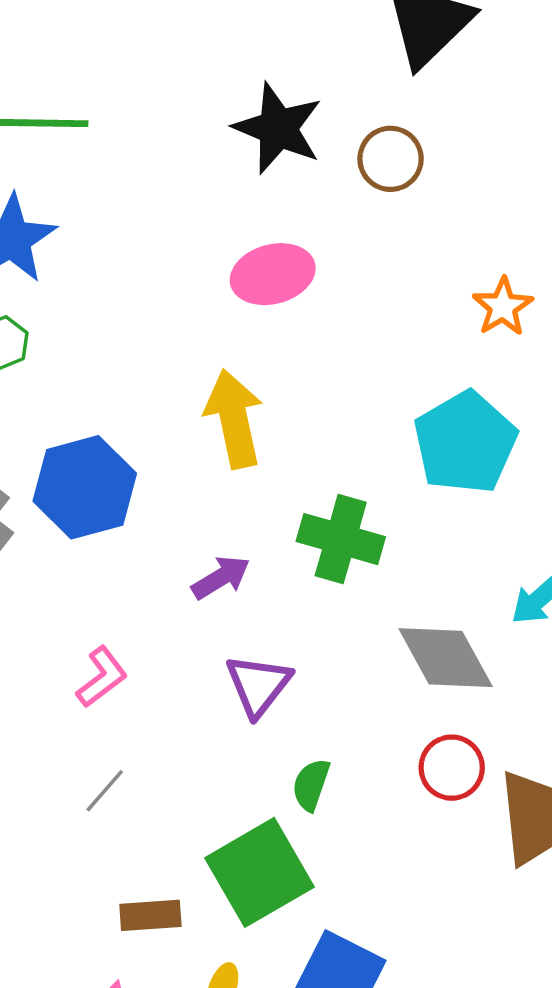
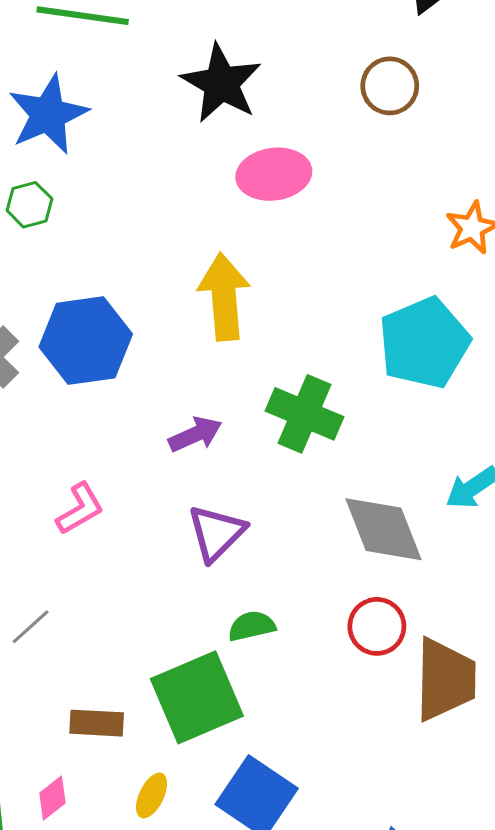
black star: (278, 128) -> (221, 83), moved
green semicircle: (311, 785) -> (252, 626), turned 51
gray line: (105, 791) -> (31, 627), moved

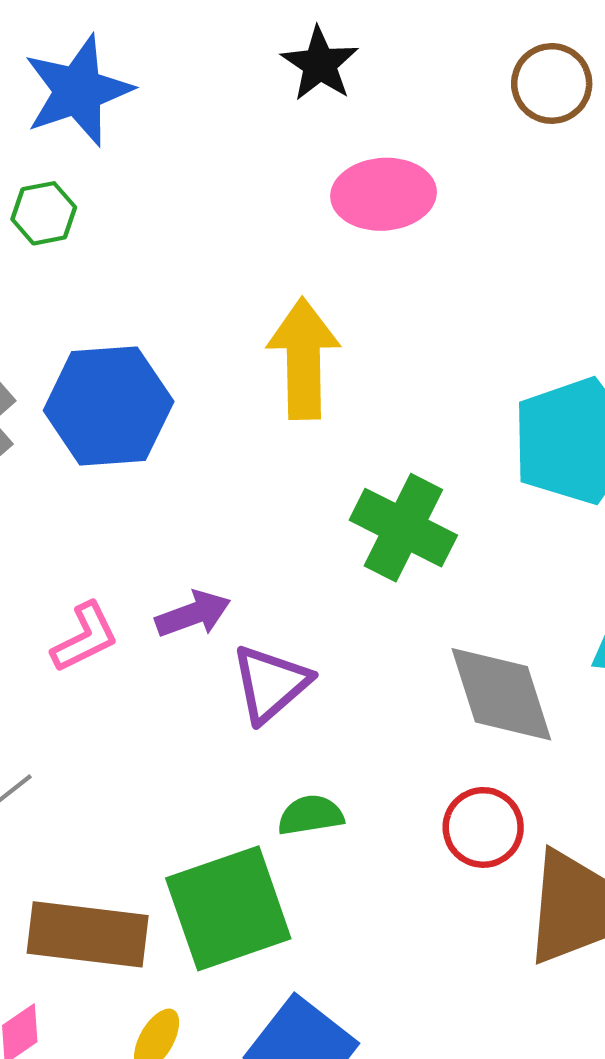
black star: (221, 83) -> (320, 64), size x0.7
purple arrow: (195, 434) -> (193, 614), moved
brown rectangle: (97, 723) -> (88, 934), size x1.6

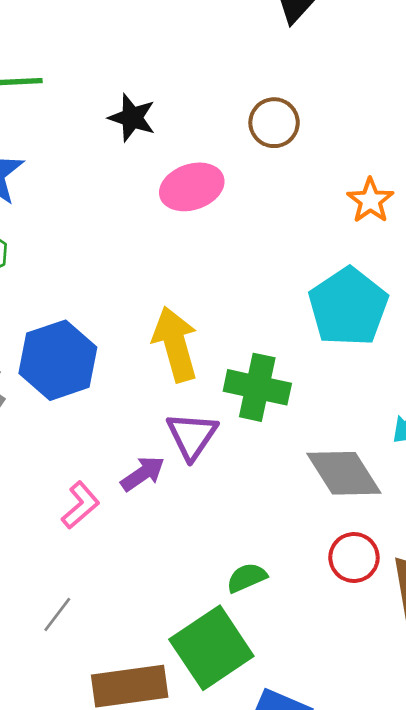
brown circle: (552, 83) -> (274, 123), moved
yellow arrow: (303, 359) -> (175, 344), moved
purple triangle: (271, 684) -> (192, 436), moved

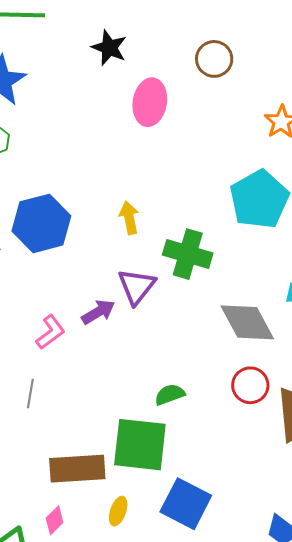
pink ellipse: (192, 187) -> (150, 102), turned -66
yellow arrow: (175, 344) -> (129, 218), size x0.6
gray line: (57, 614) -> (30, 394), moved, turned -32
green square: (211, 648) -> (140, 445), turned 36

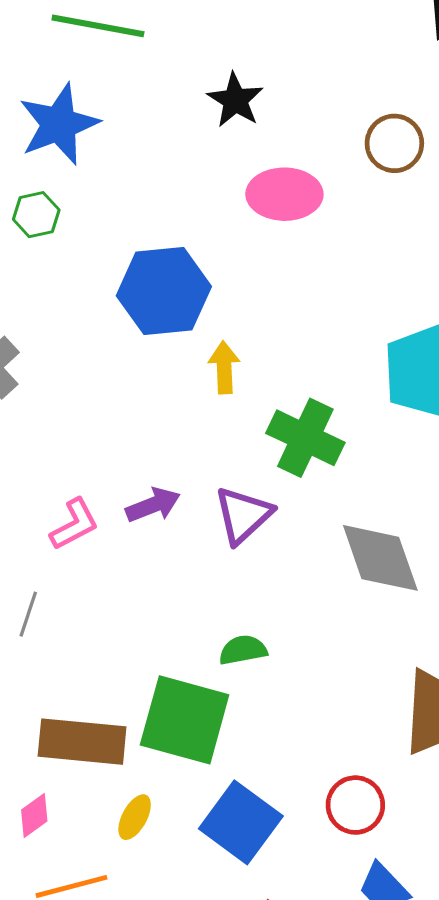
pink ellipse: (150, 102) -> (284, 194), turned 72
blue hexagon: (41, 223) -> (164, 291), moved
purple triangle: (137, 286) -> (243, 515), moved
red circle: (250, 385) -> (355, 805), moved

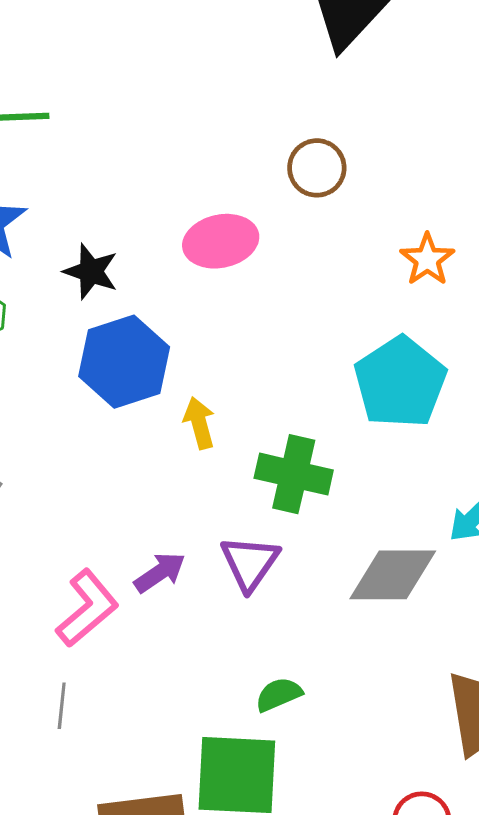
black star: (235, 100) -> (91, 271), moved
pink L-shape: (74, 524) -> (87, 608), size x1.4
gray diamond: (380, 558) -> (393, 575), turned -58

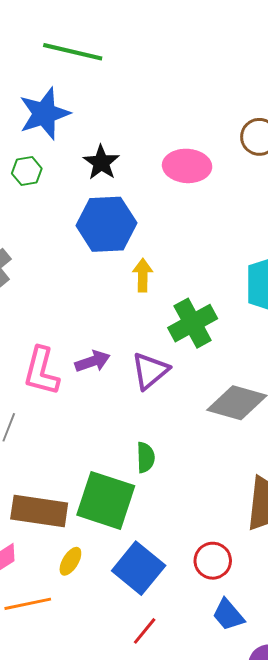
green cross: (294, 474) -> (193, 323), turned 33
pink L-shape: (87, 608) -> (41, 371), turned 129
green semicircle: (279, 694) -> (146, 457), turned 96

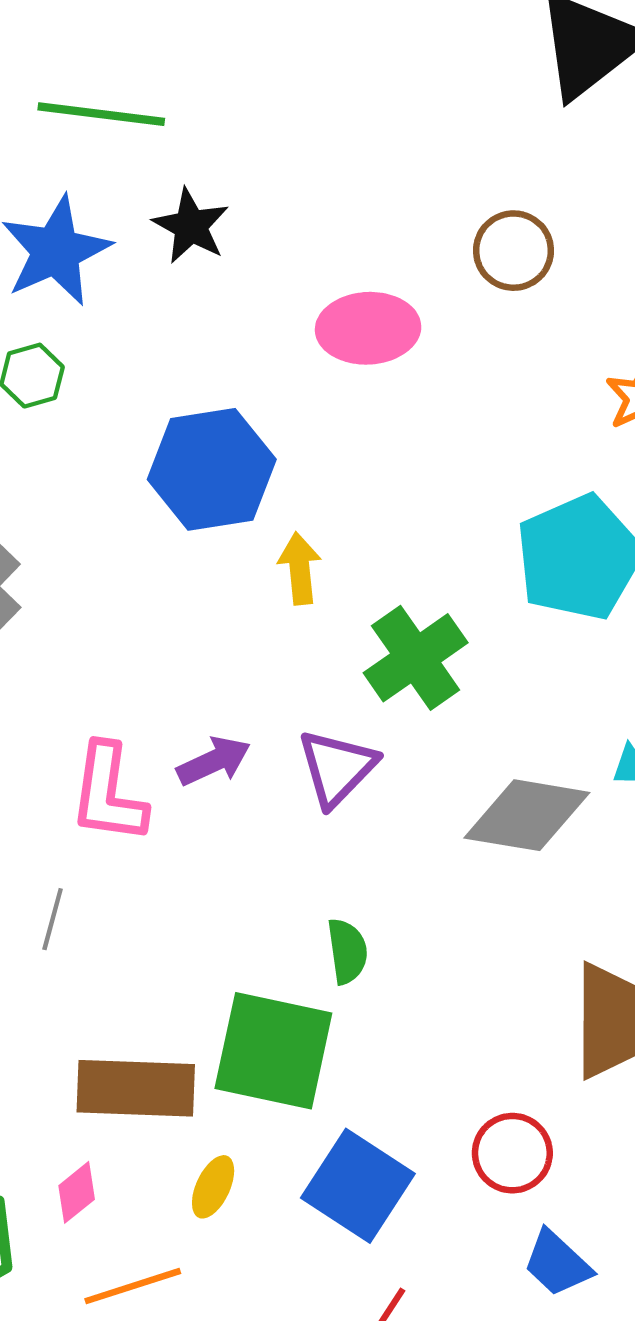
black star: (101, 163) -> (191, 226), moved

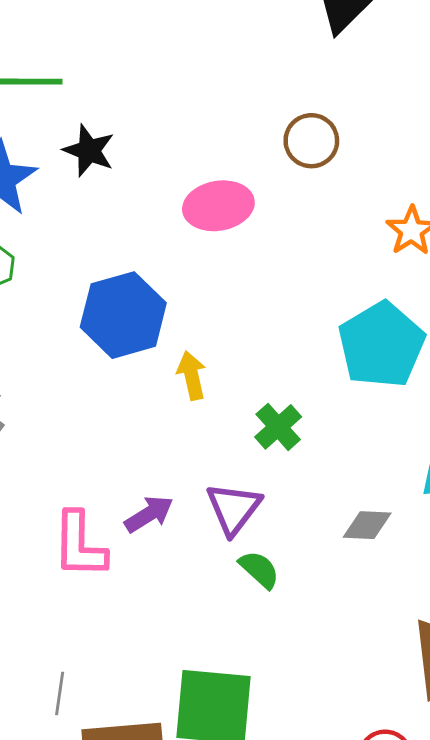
green cross: (416, 658) -> (278, 427), size x0.7
gray diamond: (527, 815) -> (367, 525), size x0.6
gray line: (53, 919) -> (60, 693), moved
green semicircle: (347, 951) -> (259, 570), moved, turned -33

